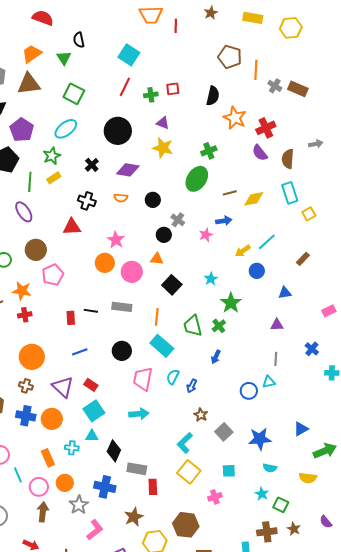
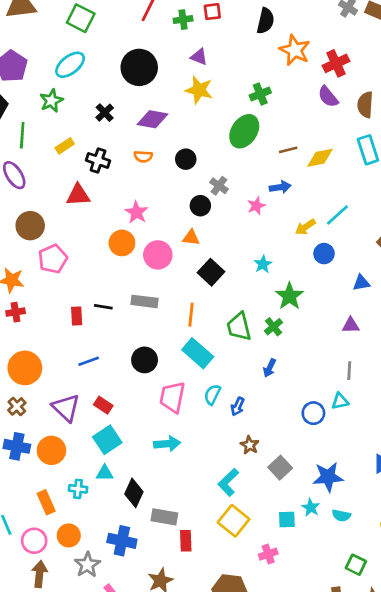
yellow rectangle: (54, 178) -> (65, 146), moved
brown cross: (26, 386) -> (17, 406), turned 32
cyan star: (262, 494) -> (311, 508), moved

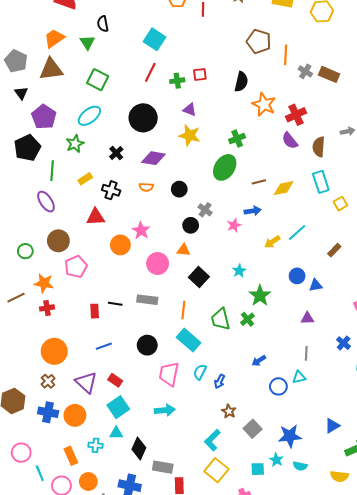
orange circle: (122, 243) -> (120, 245), moved
blue circle: (324, 254) -> (297, 276), moved
blue arrow: (270, 368) -> (259, 361), moved, turned 32

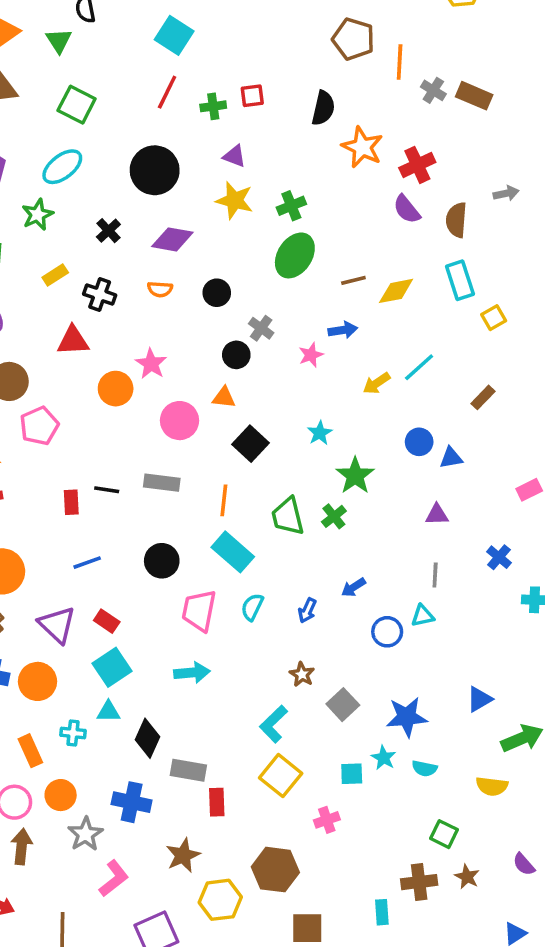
green cross: (237, 139) -> (291, 206), moved
blue arrow: (220, 381) -> (307, 610), moved

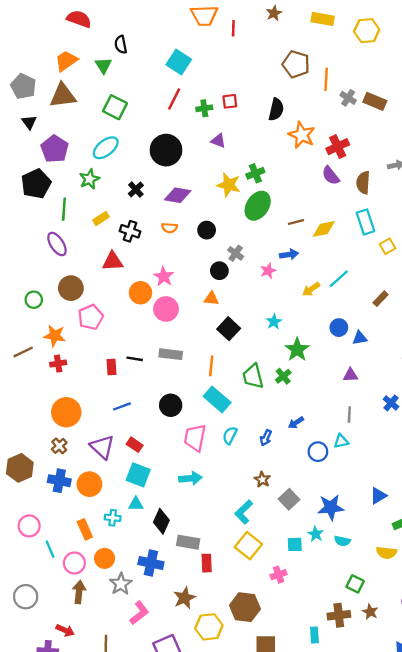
yellow star: (235, 200) -> (229, 185), moved
pink circle: (179, 421) -> (166, 309), moved
cyan square: (112, 667) -> (138, 475), turned -35

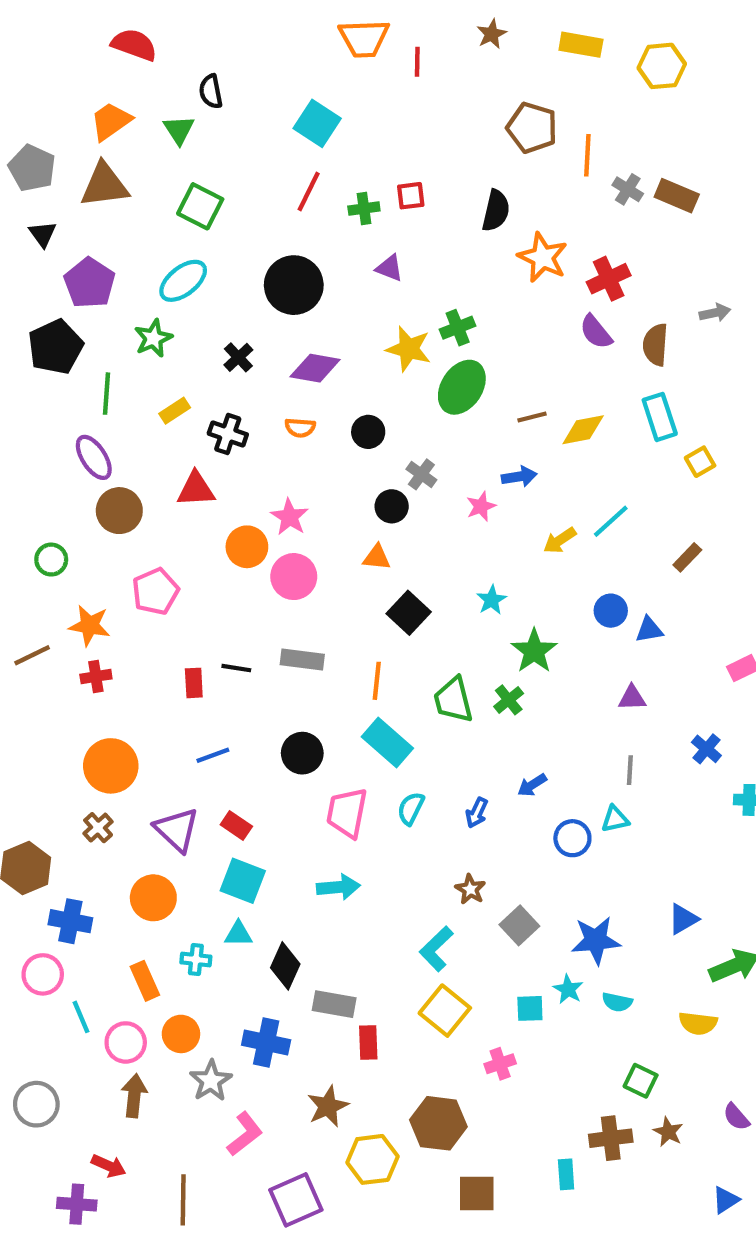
brown circle: (71, 288) -> (119, 511), moved
blue cross: (59, 481) -> (70, 921), moved

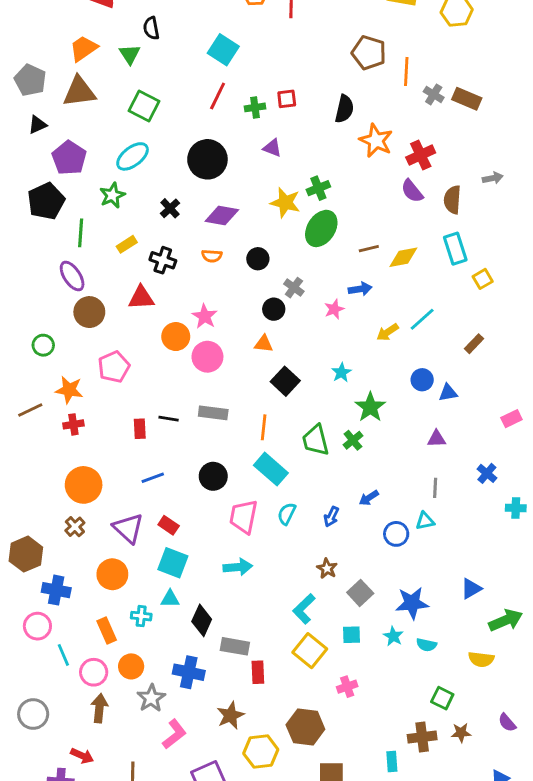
black triangle: (43, 234) -> (37, 125), turned 42
cyan square: (530, 1008) -> (352, 635), moved
brown star: (668, 1132) -> (461, 733), turned -30

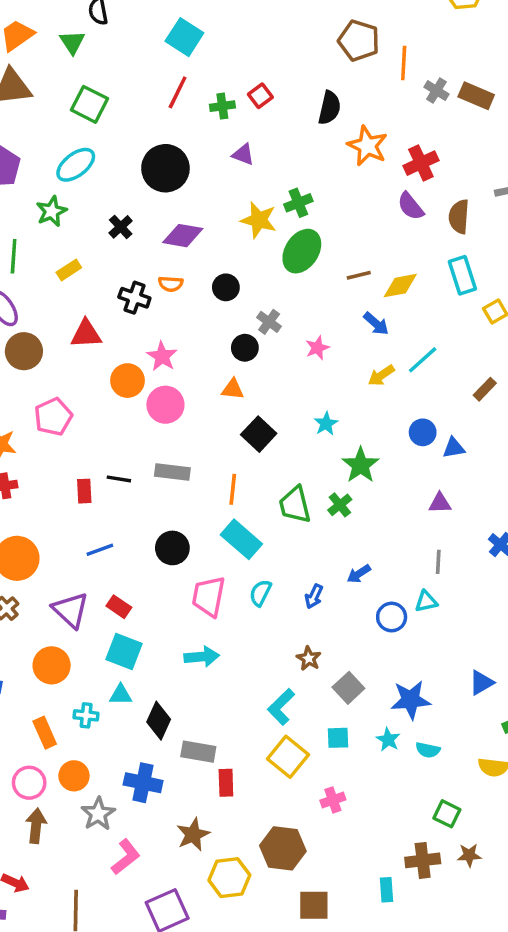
red square: (287, 99) -> (260, 96), turned -30
black cross: (163, 260) -> (134, 298), moved
blue arrow: (360, 289) -> (376, 324), moved, turned 50

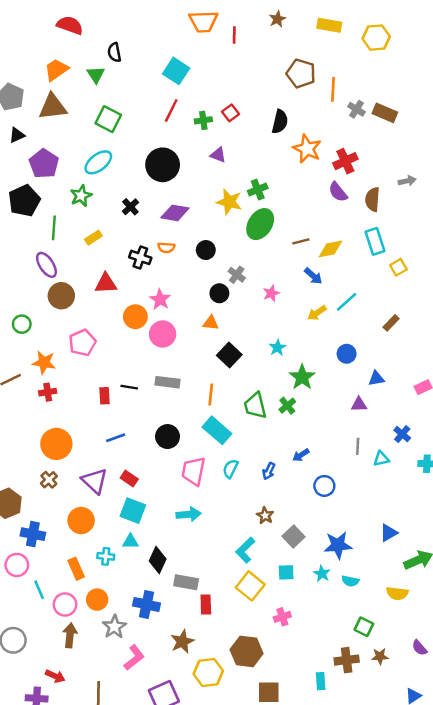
blue triangle: (454, 448) -> (376, 378), moved
cyan triangle: (426, 601) -> (381, 459), moved

